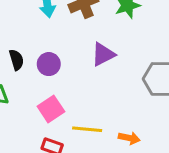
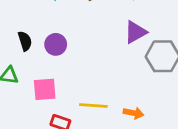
purple triangle: (103, 54) -> (136, 32), moved
pink square: (51, 109) -> (45, 89), moved, turned 30

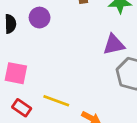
purple circle: (56, 44) -> (40, 18), moved

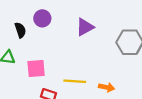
purple triangle: (114, 45) -> (85, 27), moved

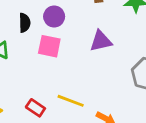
pink square: (36, 69) -> (49, 46), moved

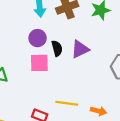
black semicircle: (25, 23) -> (57, 48), moved

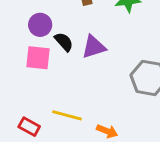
black semicircle: (57, 48) -> (64, 42), turned -35

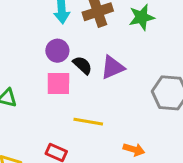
yellow line: (67, 115) -> (88, 122), moved

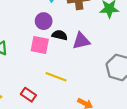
black semicircle: (82, 65) -> (60, 35), turned -40

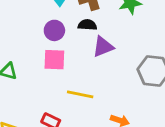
black semicircle: (60, 35) -> (87, 25), moved

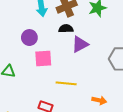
purple circle: (54, 30) -> (29, 38), moved

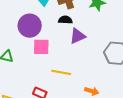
purple circle: (29, 38) -> (30, 26), size x1.5

